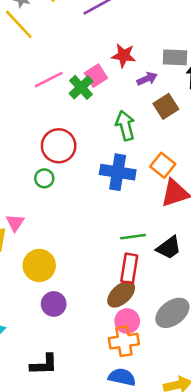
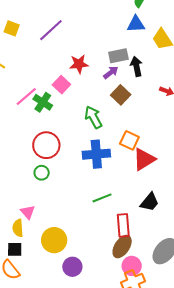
purple arrow: (147, 79) -> (111, 73), moved
green cross: (81, 87) -> (43, 102), moved
green line: (133, 237) -> (102, 198), moved

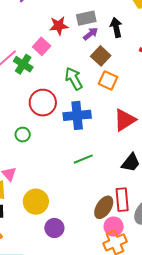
gray rectangle: (118, 56) -> (86, 18), moved
orange square: (129, 140) -> (108, 80), moved
red circle: (46, 145) -> (43, 103), moved
red rectangle: (123, 225) -> (122, 200), moved

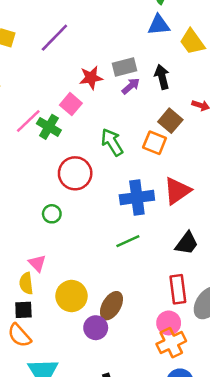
brown square: (101, 56) -> (170, 121), moved
blue cross: (77, 115) -> (137, 197), moved
brown ellipse: (104, 207) -> (111, 306), moved

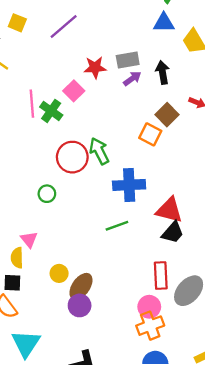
pink line: (28, 121) -> (32, 104), turned -56
green arrow: (112, 142) -> (99, 151), moved
red triangle: (177, 191) -> (169, 210), moved, turned 44
yellow circle: (72, 296) -> (59, 273), size x0.6
brown ellipse: (111, 306) -> (81, 286), moved

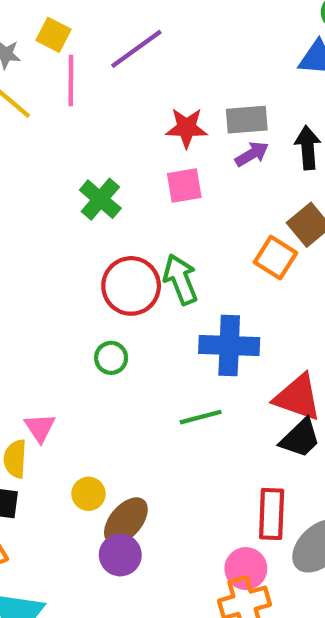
pink square: (74, 91) -> (184, 185), moved, turned 30
pink line: (32, 104) -> (71, 80), moved
green circle: (47, 194) -> (111, 358), moved

